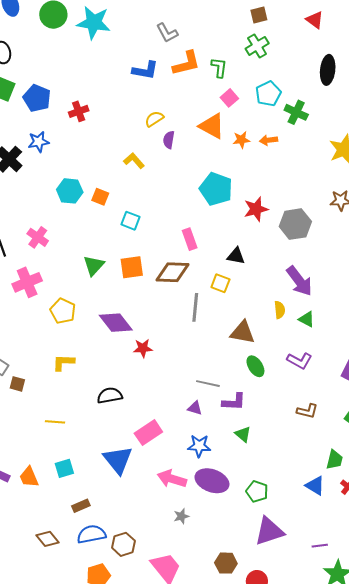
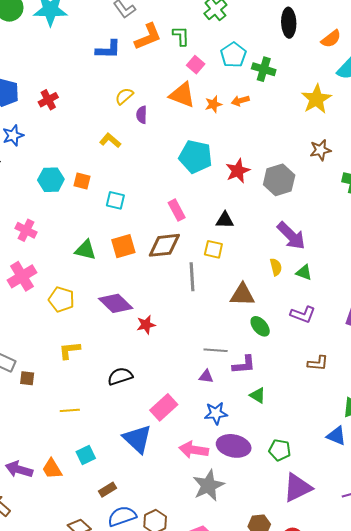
green triangle: (94, 265) -> (85, 250), turned -50
gray star: (181, 516) -> (208, 485), size x2.0

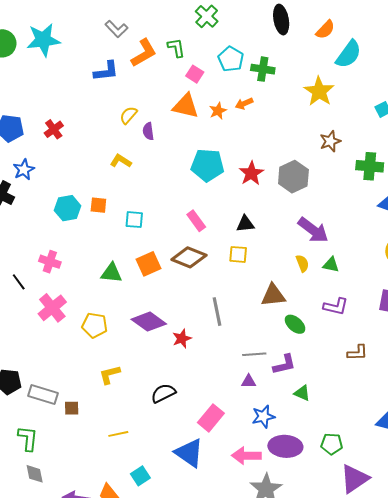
brown diamond: (164, 245) -> (189, 257), turned 36
gray line: (192, 277) -> (217, 312), moved

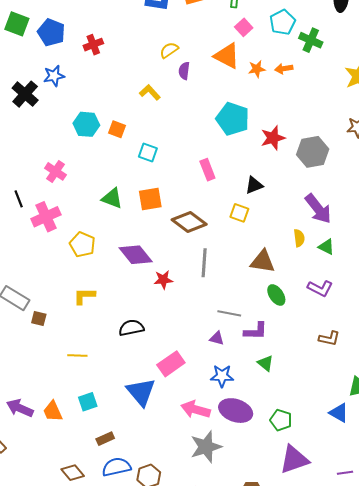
black triangle: (245, 224) -> (254, 185), turned -30
brown diamond: (189, 257) -> (189, 222), moved
black line: (19, 282) -> (19, 199), moved

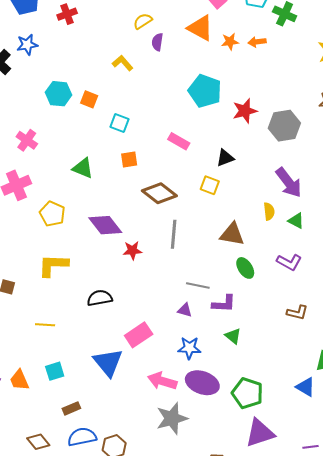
pink rectangle: (207, 170) -> (179, 141), turned -40
orange square: (150, 199) -> (129, 159), moved, size x0.7
yellow L-shape: (84, 296) -> (53, 265), size x1.4
green pentagon: (281, 420) -> (247, 393), size x1.4

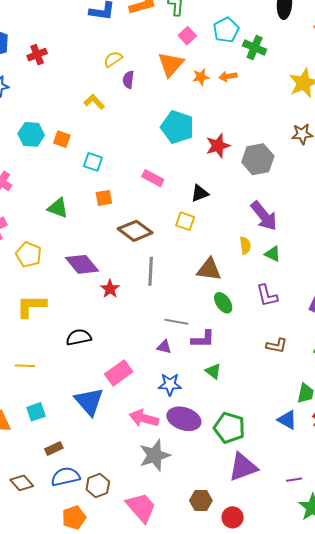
orange triangle: (200, 28) -> (171, 64), turned 44
red star: (132, 251) -> (110, 289), turned -30
purple L-shape: (289, 262) -> (267, 296), turned 50

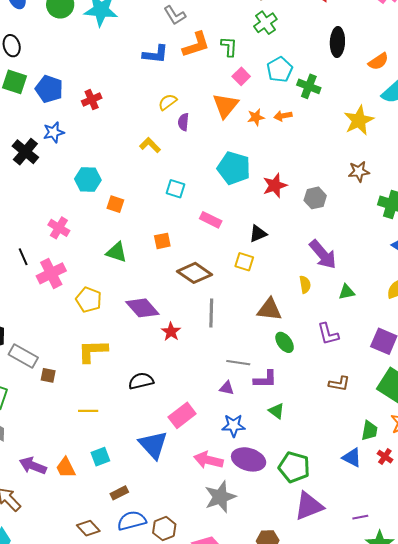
orange square: (62, 139) -> (115, 204), moved
gray hexagon: (258, 159) -> (315, 198), size x0.7
cyan square: (93, 162) -> (175, 189), moved
green triangle: (273, 254) -> (347, 292), moved, turned -36

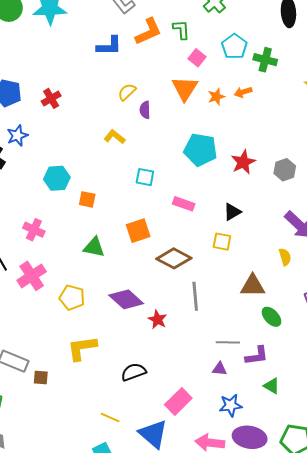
orange square: (162, 241) -> (138, 231), size x1.4
yellow line: (88, 411) -> (110, 418), moved, turned 30

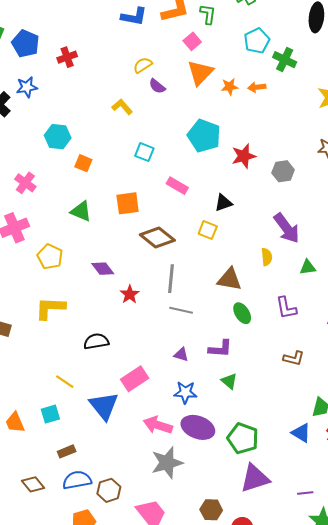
pink square: (197, 58) -> (192, 41), moved
purple semicircle: (145, 110) -> (157, 86), turned -60
purple diamond: (126, 299) -> (103, 269), size x0.7
gray line: (228, 342) -> (181, 310), moved

